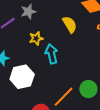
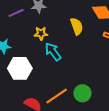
cyan arrow: (51, 54) -> (53, 52), turned -36

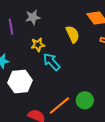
purple line: (16, 13) -> (11, 27), turned -70

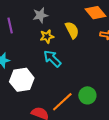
gray star: (33, 17) -> (40, 15), moved
yellow star: (38, 45) -> (47, 36), moved

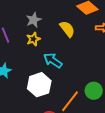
yellow star: (47, 36) -> (33, 39), moved
white hexagon: (22, 80) -> (39, 85), moved

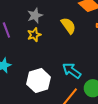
cyan arrow: (53, 60) -> (72, 71), moved

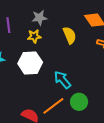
white hexagon: (39, 81) -> (30, 63), moved

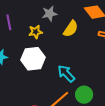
gray star: (39, 18) -> (50, 14), moved
yellow semicircle: (70, 35) -> (71, 29), turned 60

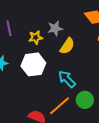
gray star: (50, 14) -> (55, 28), moved
yellow semicircle: (71, 29) -> (67, 46), moved

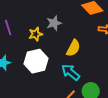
yellow semicircle: (67, 46) -> (73, 48), moved

